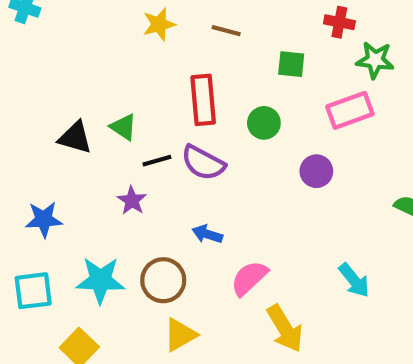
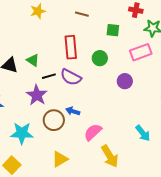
yellow star: (159, 24) -> (38, 11), moved
purple star: (132, 201) -> (37, 95), size x1.5
brown circle: (163, 280) -> (54, 120), moved

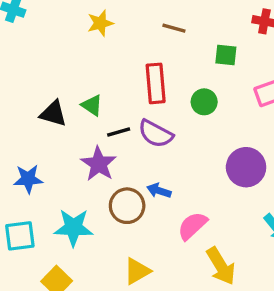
purple circle: (125, 81) -> (246, 167), moved, size x1.5

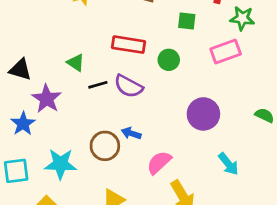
red rectangle: (156, 83) -> (128, 45), turned -76
black triangle: (53, 114) -> (20, 70), moved
purple star: (99, 164) -> (47, 99), moved
blue star: (28, 179) -> (23, 124), turned -30

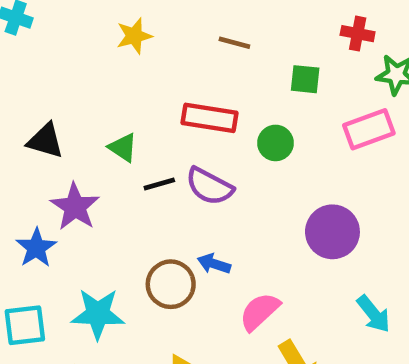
black triangle: (20, 70) -> (45, 141), moved

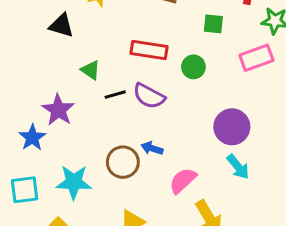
black triangle: (45, 141) -> (61, 25), moved
cyan arrow: (373, 314) -> (238, 167), moved

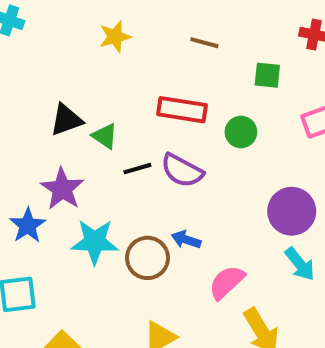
black triangle: (61, 25) -> (66, 120), moved, turned -36
cyan star: (74, 182) -> (95, 242), moved

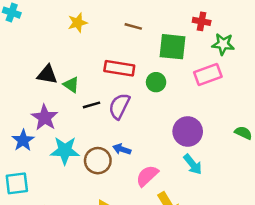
green square: (267, 75) -> (172, 47), size x1.6
black triangle: (66, 120) -> (47, 75), turned 30
purple semicircle: (182, 171) -> (119, 106), turned 88

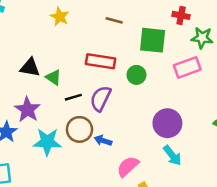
yellow star: (78, 23) -> (60, 17), turned -30
brown circle: (98, 161) -> (79, 129), moved

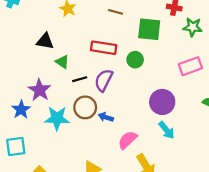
black triangle: (30, 67) -> (45, 41), moved
pink rectangle: (187, 67) -> (190, 66), moved

